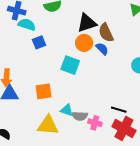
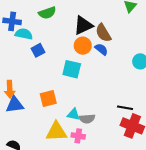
pink cross: (95, 123) -> (78, 136), moved

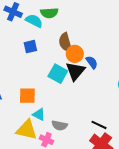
black triangle: (83, 25) -> (75, 71), moved, turned -40
brown semicircle: (103, 33) -> (65, 42), moved
cyan semicircle: (24, 34) -> (34, 21), moved
cyan triangle: (73, 114) -> (39, 114), moved

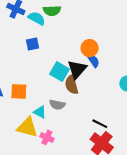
brown semicircle: (65, 42) -> (72, 85), moved
orange circle: (75, 54) -> (90, 48), moved
orange square: (27, 96) -> (19, 91), moved
gray semicircle: (60, 125) -> (57, 105), moved

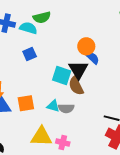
cyan triangle: (40, 112) -> (53, 106), moved

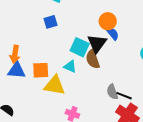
cyan triangle: (53, 106) -> (70, 66), moved
gray semicircle: (66, 108) -> (112, 92), moved, turned 63
yellow triangle: (41, 137) -> (55, 85), moved

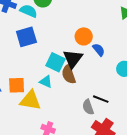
blue square: (50, 22) -> (26, 37), size x1.5
blue semicircle: (113, 34) -> (99, 50), moved
black line: (124, 96) -> (101, 99), moved

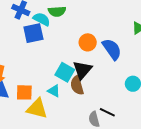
orange circle: (84, 36) -> (88, 42), moved
blue square: (26, 37) -> (33, 33), moved
blue semicircle: (99, 50) -> (112, 49), moved, size x1.6

